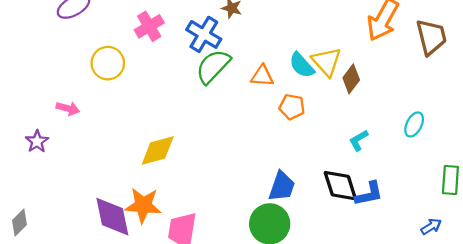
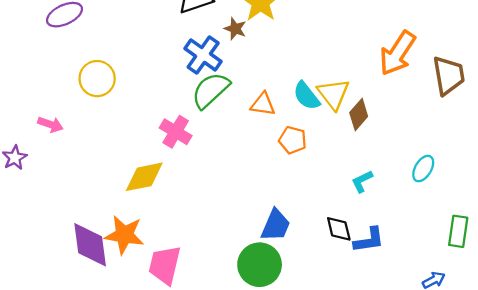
pink cross: (149, 26) -> (176, 132), moved, turned -32
black diamond: (340, 186) -> (339, 229), size x0.7

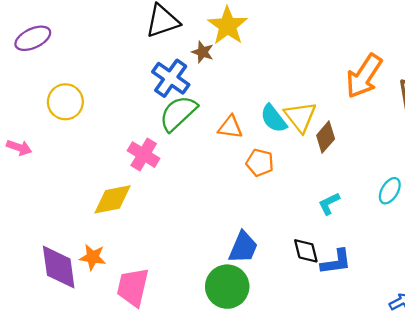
orange star: (124, 235) -> (93, 257), size x0.7

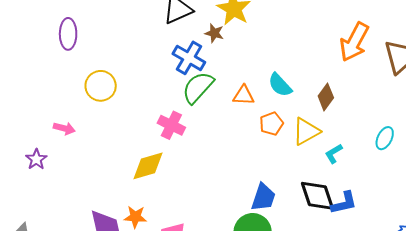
purple ellipse: (33, 38) -> (68, 34), turned -60
yellow triangle: (300, 117) -> (306, 131), moved, turned 44
orange pentagon: (260, 163) -> (271, 124), turned -30
black diamond: (306, 251) -> (317, 196), size x1.5

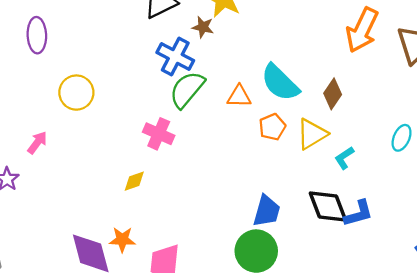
cyan semicircle: (280, 85) -> (280, 83), size x1.4
pink arrow: (64, 128) -> (37, 143), turned -65
yellow diamond: (148, 166) -> (134, 181), size x0.6

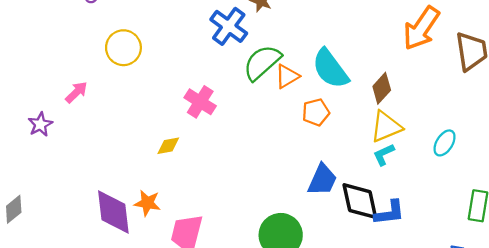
green semicircle: (187, 89) -> (262, 63), moved
orange triangle: (239, 96) -> (287, 76), turned -40
yellow triangle: (312, 134) -> (386, 127), moved
blue trapezoid: (267, 211) -> (322, 180), moved

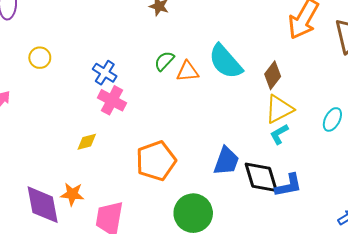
blue cross: (229, 26) -> (105, 73), moved, size x0.7
yellow circle: (123, 48) -> (40, 58), size x0.7
green semicircle: (262, 63) -> (164, 61), size x0.6
orange triangle: (287, 76) -> (187, 71), turned 30
orange pentagon: (316, 112) -> (156, 161), moved, size x1.6

